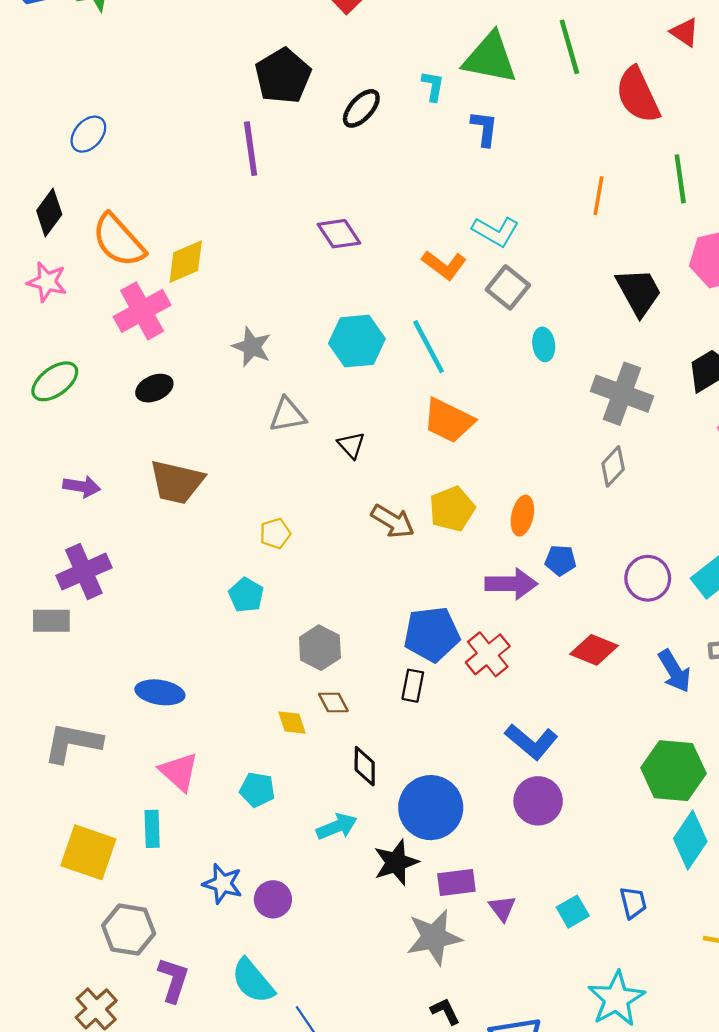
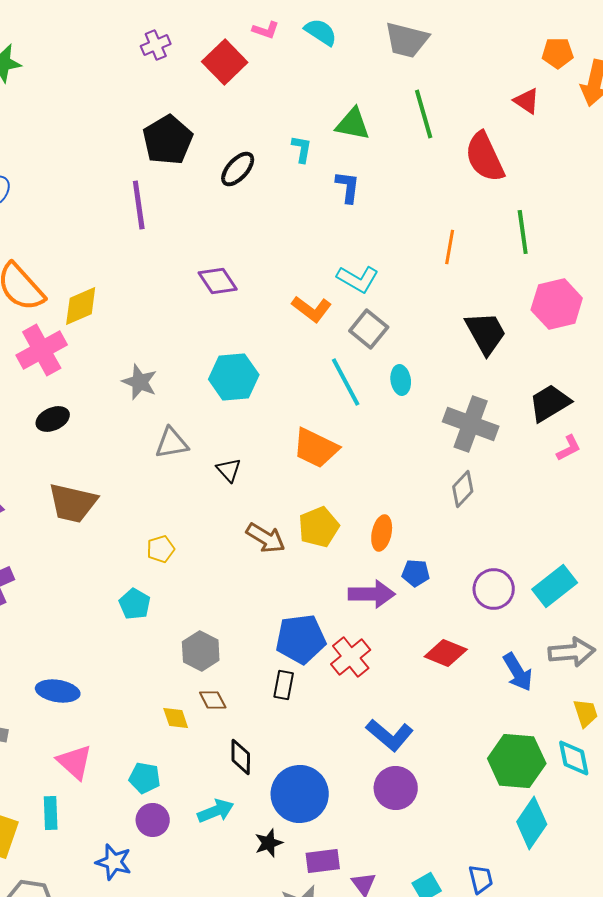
green triangle: (490, 58) -> (353, 124), size x0.7
cyan line: (428, 347) -> (346, 382), moved
black star: (396, 862) -> (269, 843), size x0.7
purple circle: (273, 899) -> (153, 820), moved

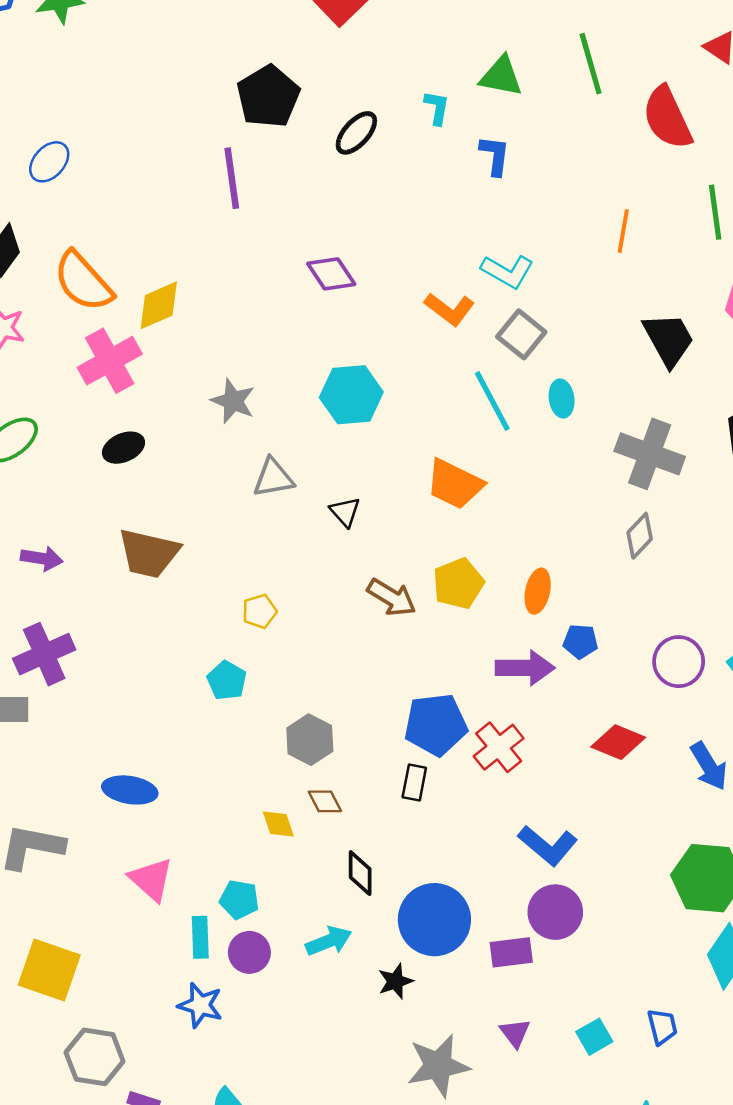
cyan rectangle: (51, 813) -> (200, 937), moved
purple rectangle: (323, 861) -> (511, 952), moved

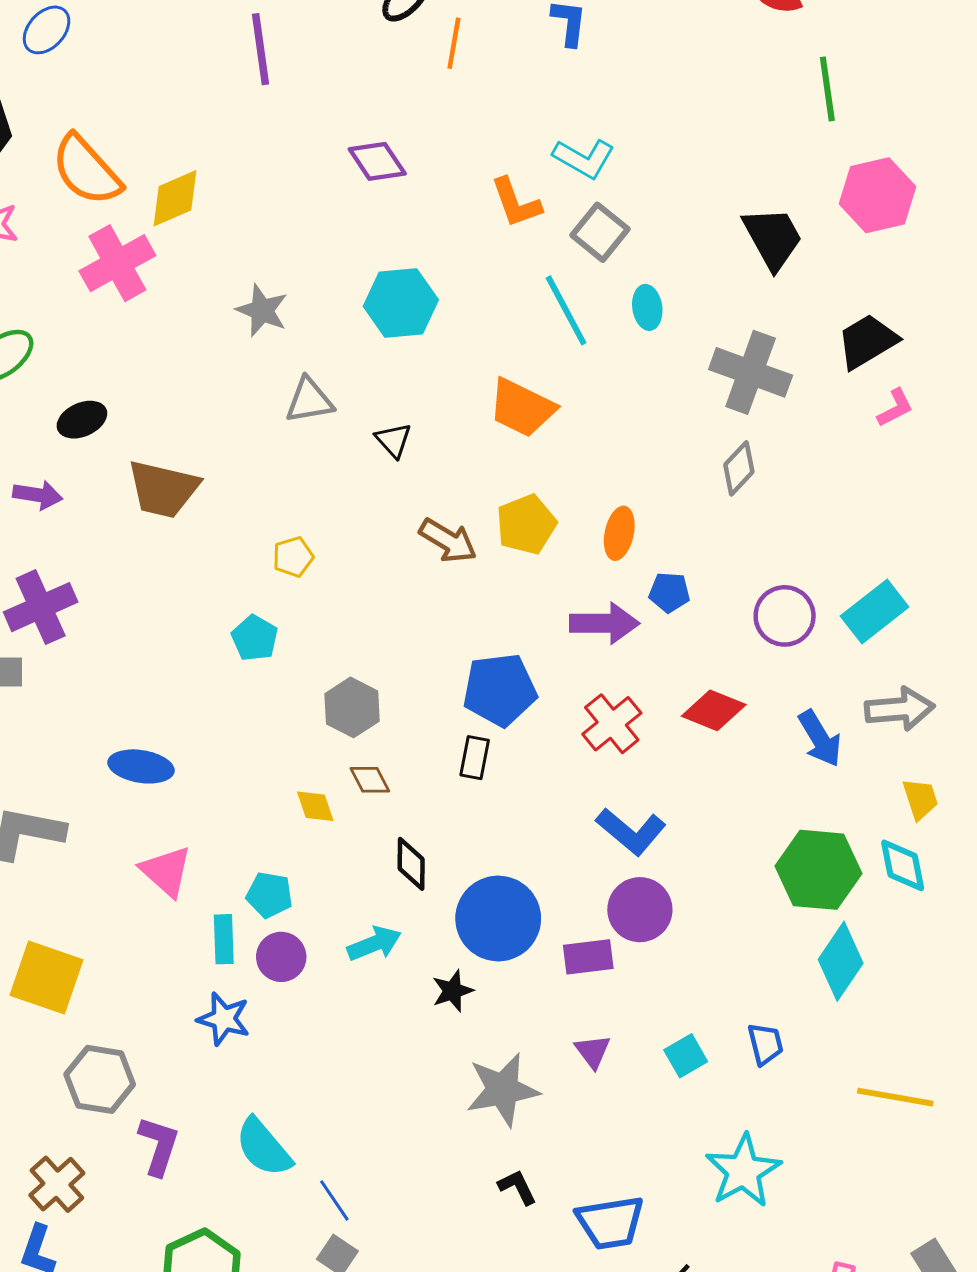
orange line: (623, 231) -> (454, 43), moved
orange L-shape: (450, 309) -> (516, 203), turned 33
black ellipse: (124, 448) -> (82, 420), moved
red cross: (499, 747) -> (612, 724), moved

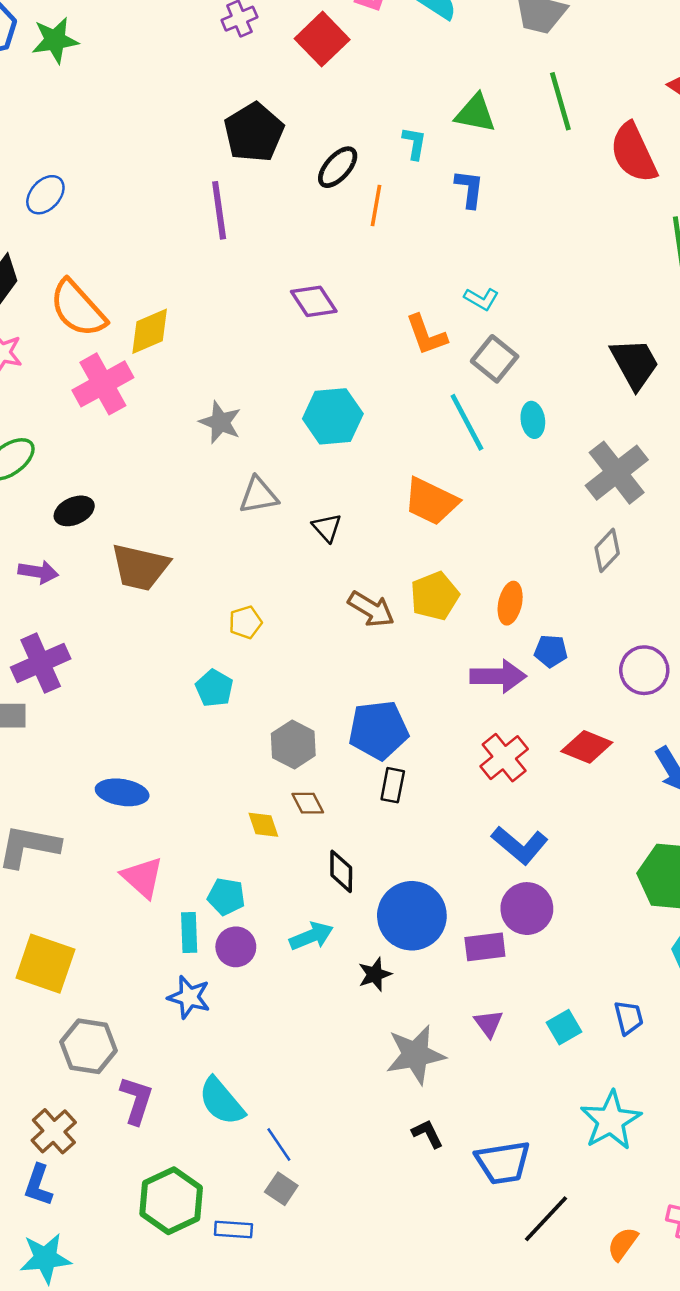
cyan L-shape: (584, 158) -> (481, 299), size x0.7
gray cross: (751, 372) -> (617, 473), turned 32
blue pentagon: (500, 690) -> (378, 730), moved

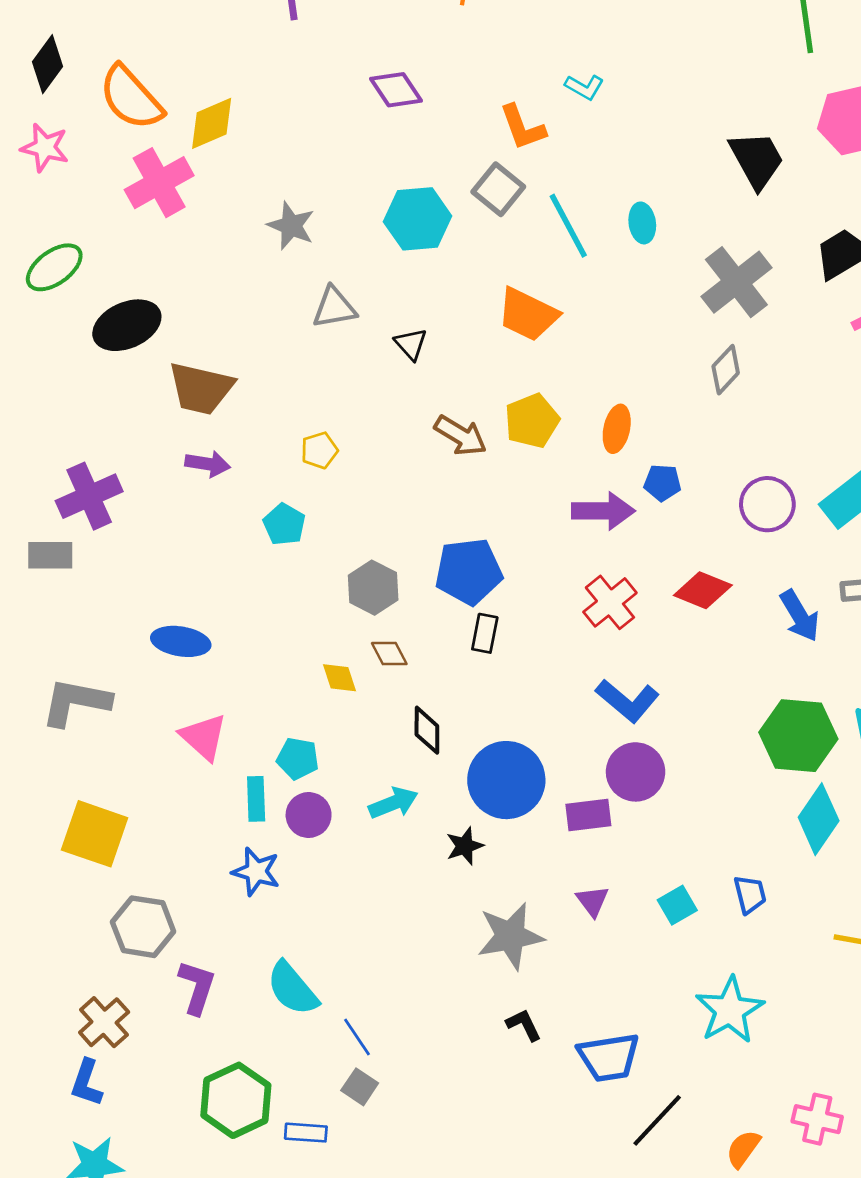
gray square: (495, 359) -> (498, 189), moved
black ellipse: (74, 511) -> (127, 325), size x1.5
purple arrow: (38, 572) -> (208, 464), moved

